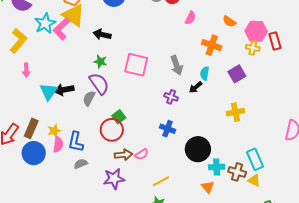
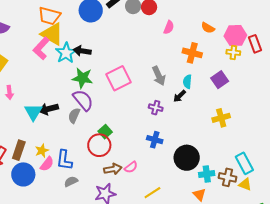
cyan star: (45, 23) -> (66, 53), moved
green star: (100, 62) -> (82, 78), size x1.5
pink square: (136, 65) -> (119, 78), turned -35
pink semicircle: (58, 144) -> (47, 164), turned 35

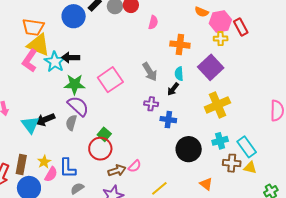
orange semicircle: (208, 28) -> (202, 12), moved
purple square: (220, 80) -> (211, 67), size x1.4
yellow cross: (221, 118) -> (217, 105), size x1.4
blue cross: (155, 140) -> (168, 120), moved
cyan cross: (207, 174) -> (220, 141), moved

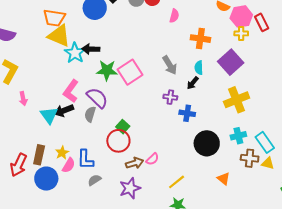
pink L-shape: (30, 61) -> (71, 91), moved
green star: (75, 84) -> (107, 70), moved

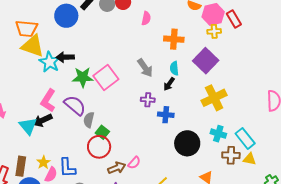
gray semicircle: (90, 114) -> (89, 120), moved
cyan cross: (238, 136) -> (218, 134), turned 35

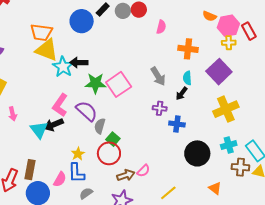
cyan cross: (218, 134) -> (229, 145), turned -35
yellow star: (43, 162) -> (78, 154), moved

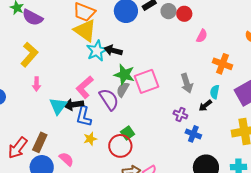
gray semicircle: (100, 126) -> (123, 90), moved
blue L-shape: (76, 173) -> (84, 116), moved
pink semicircle: (60, 179) -> (66, 159), turned -91

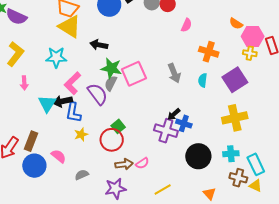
cyan star: (97, 51) -> (56, 57), moved, turned 30
black arrow: (205, 106) -> (174, 114), moved
purple cross: (180, 115) -> (166, 131), moved, size x1.6

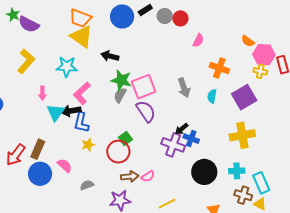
pink arrow: (24, 83) -> (42, 93), moved
purple semicircle: (98, 94) -> (146, 111), moved

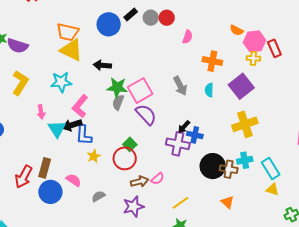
brown cross: (243, 195) -> (229, 169), moved

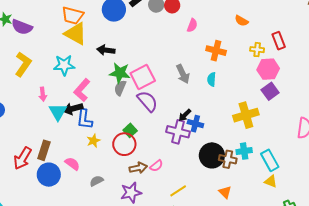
pink hexagon: (255, 41) -> (268, 69), moved
purple square: (241, 86) -> (270, 91), moved, size x0.7

